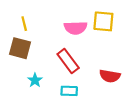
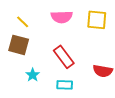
yellow line: (24, 24) -> (23, 22), turned -32
pink semicircle: (76, 28) -> (62, 17), moved

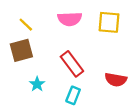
brown square: (19, 45) -> (21, 50), turned -30
cyan rectangle: (65, 85) -> (73, 95), turned -70

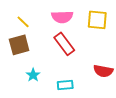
red rectangle: (72, 64) -> (64, 44), moved
cyan rectangle: (73, 95) -> (65, 85), turned 63

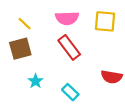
cyan rectangle: (65, 85) -> (70, 92), turned 49

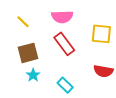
yellow square: (105, 21) -> (101, 34), moved
brown square: (20, 49) -> (28, 53), moved

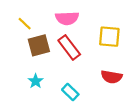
brown square: (28, 53) -> (39, 45), moved

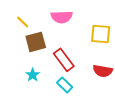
red rectangle: (69, 47) -> (64, 60), moved

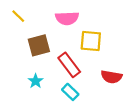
yellow line: (23, 22) -> (18, 16), moved
yellow square: (101, 34) -> (91, 41), moved

